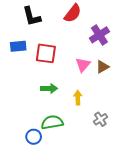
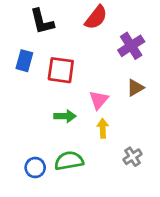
blue rectangle: (18, 46) -> (24, 61), turned -70
pink triangle: (83, 65) -> (99, 100), moved
blue circle: (34, 137) -> (35, 168), moved

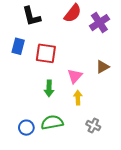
purple cross: (131, 46) -> (99, 23), moved
green arrow: (65, 116) -> (49, 88), turned 91
gray cross: (133, 157) -> (93, 126), moved, turned -32

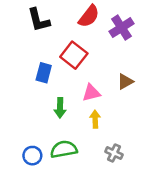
blue rectangle: (18, 46) -> (44, 73), moved
red square: (46, 53) -> (74, 55), moved, turned 30
pink triangle: (75, 76) -> (91, 93), turned 35

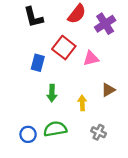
brown triangle: (125, 82) -> (108, 90), moved
pink triangle: (91, 93) -> (91, 58), moved

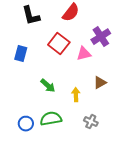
purple cross: (105, 24) -> (101, 37), moved
blue rectangle: (38, 63) -> (21, 54), moved
green arrow: (52, 93) -> (48, 86), turned -49

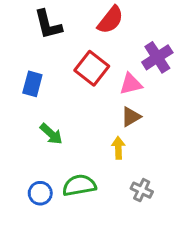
brown triangle: (100, 83) -> (131, 117), moved
green arrow: (48, 86) -> (51, 134), moved

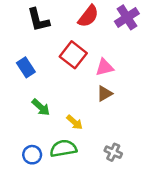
purple cross: (157, 57) -> (127, 17), moved
blue rectangle: (32, 84) -> (26, 67), turned -48
yellow arrow: (118, 148) -> (75, 122), moved, turned 133

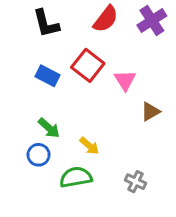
blue rectangle: (26, 67) -> (47, 76), moved, turned -30
pink triangle: (104, 67) -> (125, 80), turned -48
brown triangle: (104, 94) -> (150, 112), moved
blue circle: (32, 155) -> (39, 155), moved

